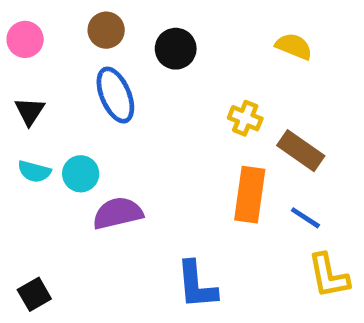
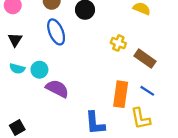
orange rectangle: (250, 195) -> (121, 94), moved
purple semicircle: (118, 213) -> (57, 89), turned 40
yellow L-shape: (329, 276) -> (141, 119), moved

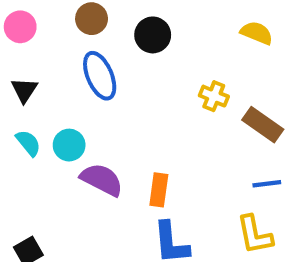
cyan semicircle: (17, 69) -> (28, 143), turned -144
blue line: (147, 91) -> (267, 184), turned -40
orange rectangle: (121, 94) -> (159, 190), moved, size x0.7

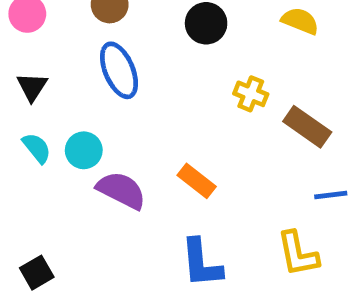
black circle: (153, 35) -> (206, 23), moved
blue line: (267, 184) -> (331, 195), moved
orange rectangle: (159, 190) -> (197, 181), moved, turned -60

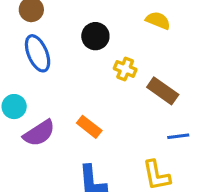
black circle: (206, 23) -> (95, 36), moved
purple semicircle: (121, 190) -> (39, 133), turned 120

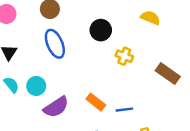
brown rectangle: (163, 91) -> (168, 74), moved
blue line: (178, 136) -> (124, 110), moved

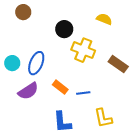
blue ellipse: (55, 44) -> (36, 63), moved, turned 45
yellow cross: (124, 56) -> (83, 50), size x1.6
cyan circle: (36, 86) -> (12, 63), moved

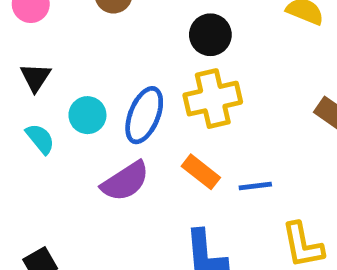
yellow cross: (83, 50) -> (213, 99), moved, turned -35

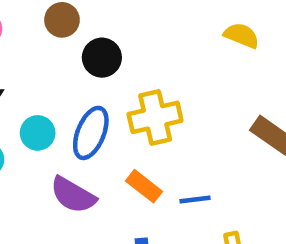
black circle: (210, 35) -> (102, 58), moved
purple semicircle: (125, 181) -> (73, 195), turned 63

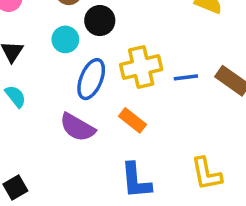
cyan circle: (38, 133) -> (65, 39), moved
blue line: (195, 199) -> (186, 77), moved

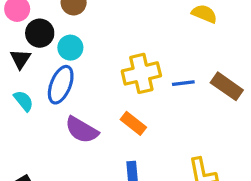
black circle: (100, 21) -> (40, 33), moved
blue ellipse: (91, 79) -> (61, 85), moved

